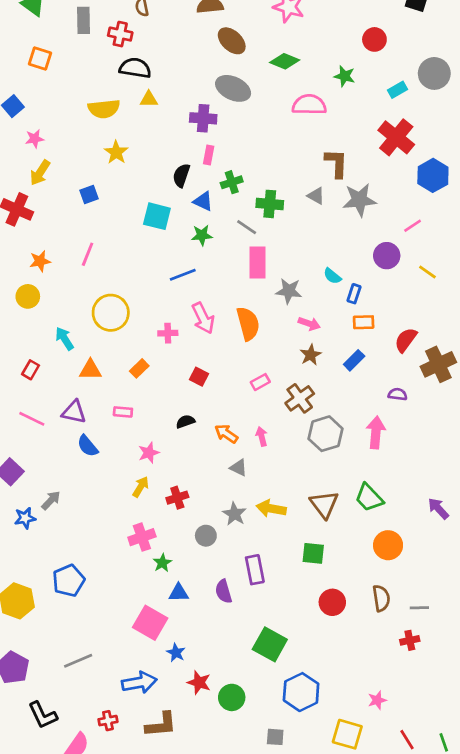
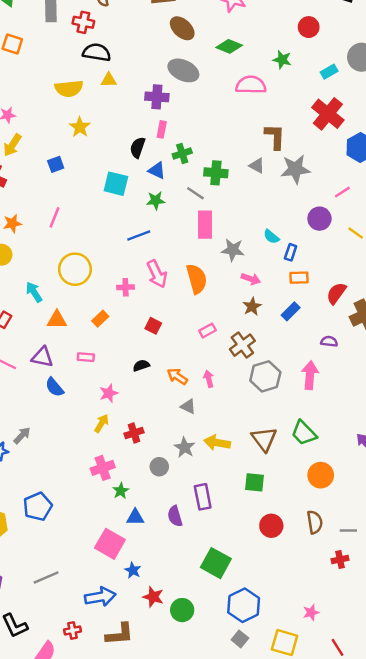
gray square: (275, 737) -> (240, 639), moved, turned 35

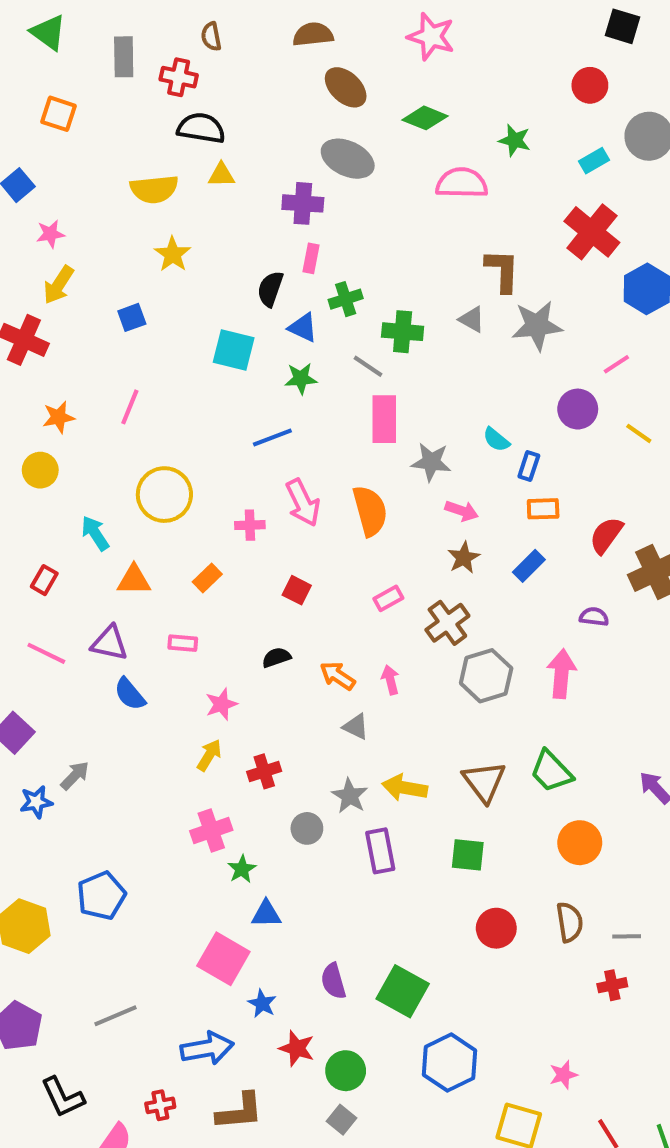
red circle: (309, 27) -> (590, 85), moved
purple rectangle: (203, 497) -> (380, 851), moved
purple semicircle: (175, 516) -> (333, 981), moved
gray square: (240, 639) -> (342, 1120), moved

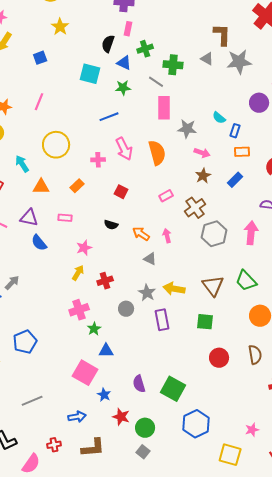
black semicircle: (276, 657) -> (111, 225), turned -144
blue arrow: (207, 1048) -> (77, 417), size x0.7

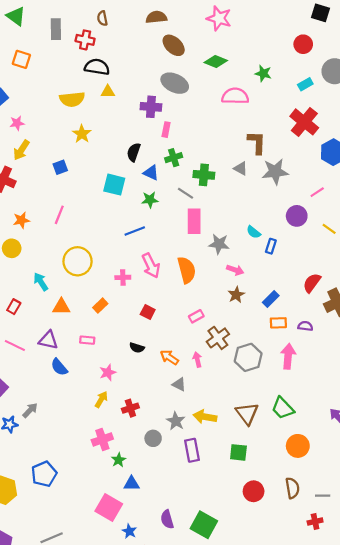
pink rectangle: (128, 29) -> (166, 130), moved
orange rectangle: (242, 152) -> (278, 323), moved
brown cross: (195, 208) -> (218, 338), moved

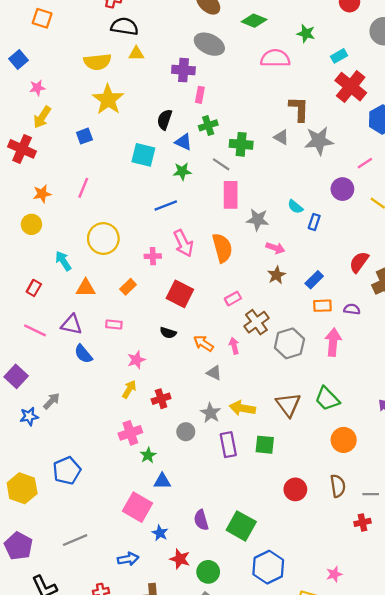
cyan rectangle: (305, 84) -> (339, 56), moved
yellow star: (82, 134) -> (108, 100), size x1.5
red square: (148, 312) -> (180, 294), size x1.6
green square: (238, 452) -> (265, 445), moved

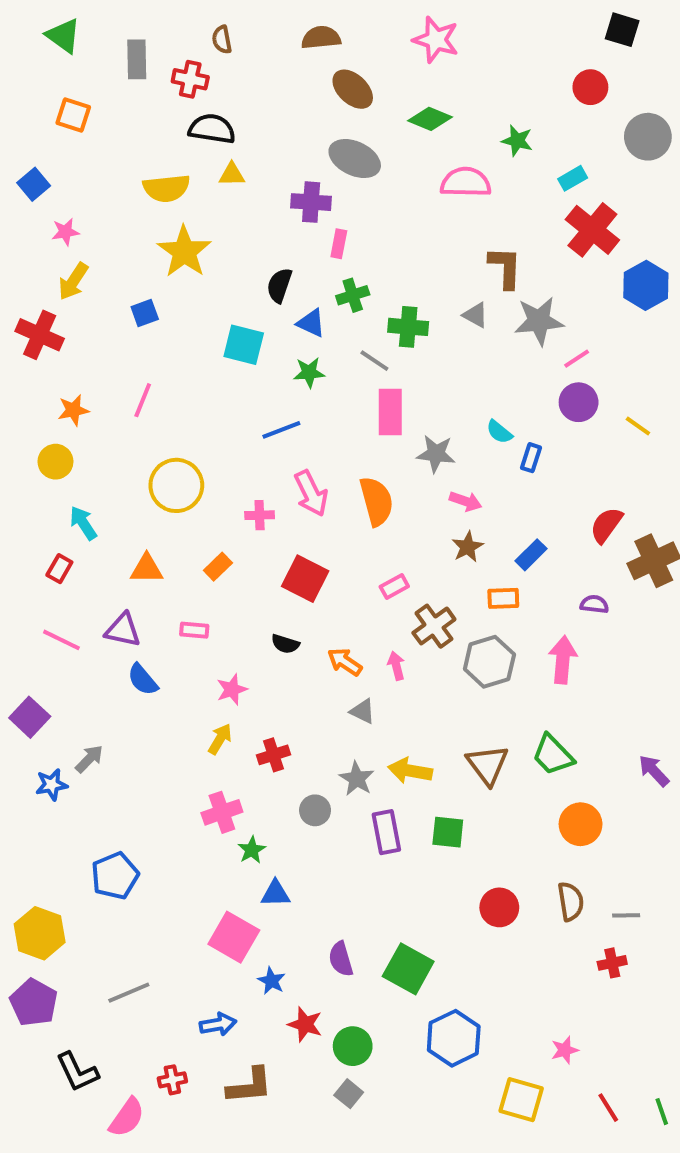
pink line: (365, 163) -> (577, 359), moved
cyan arrow: (63, 261) -> (83, 523), moved
orange rectangle: (322, 306) -> (503, 598), moved
yellow hexagon: (22, 488) -> (40, 933), moved

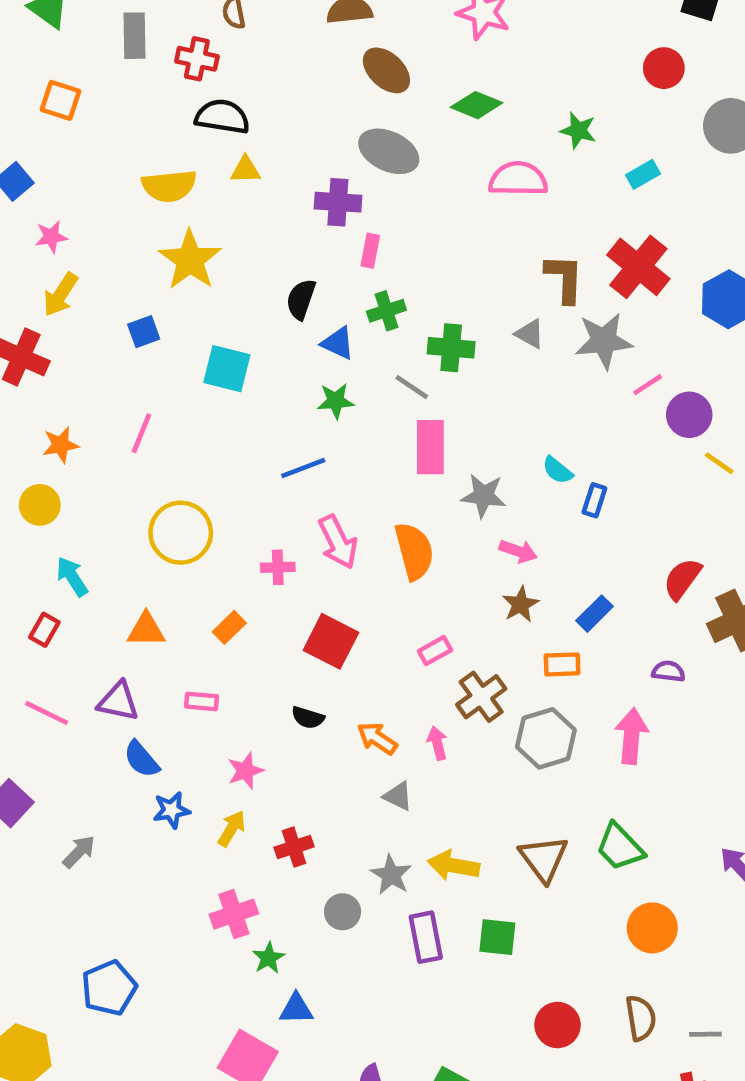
red cross: (592, 230) -> (638, 267), moved
cyan square: (244, 345) -> (227, 369), moved
purple circle: (579, 402) -> (689, 415), moved
blue star: (52, 785) -> (171, 810), moved

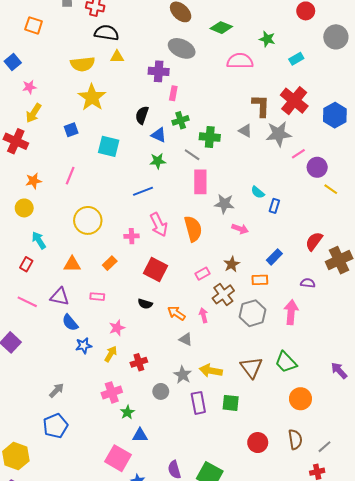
brown star: (520, 604) -> (232, 264), moved
gray arrow: (79, 852) -> (57, 390), moved
gray line: (705, 1034) -> (324, 447), turned -40

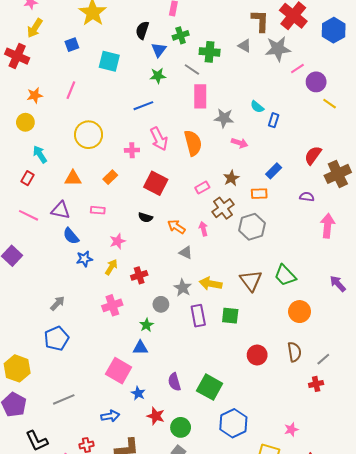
blue triangle: (159, 135) -> (159, 50), turned 42
pink arrow: (291, 312) -> (327, 226), moved
green star: (127, 412) -> (146, 325), moved

